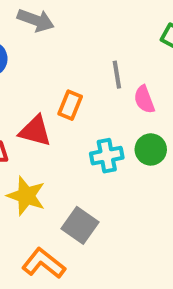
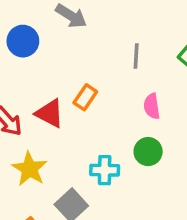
gray line: (117, 75) -> (136, 56), moved
cyan cross: (107, 156) -> (105, 170), moved

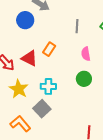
blue circle: (23, 41) -> (25, 20), moved
cyan cross: (105, 170) -> (48, 86), moved

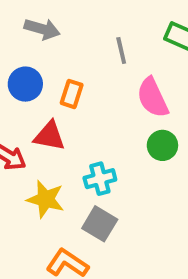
blue circle: (25, 20) -> (25, 84), moved
orange rectangle: (49, 49) -> (72, 94), moved
pink semicircle: (86, 54) -> (153, 98), size x1.5

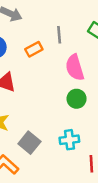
orange rectangle: (72, 94) -> (34, 49), moved, turned 35
cyan cross: (100, 179) -> (69, 140), moved

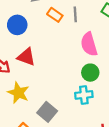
orange rectangle: (34, 49) -> (55, 15), moved, turned 63
cyan cross: (69, 140) -> (84, 95), moved

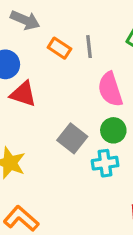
red triangle: (26, 57) -> (23, 94), moved
gray square: (47, 112) -> (72, 138), moved

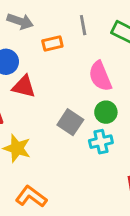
gray line: (89, 47) -> (83, 25), moved
orange rectangle: (59, 48) -> (52, 44), turned -42

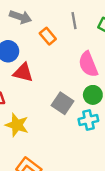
orange rectangle: (52, 44) -> (48, 36), turned 63

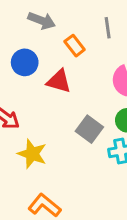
red triangle: (23, 73) -> (59, 81), moved

